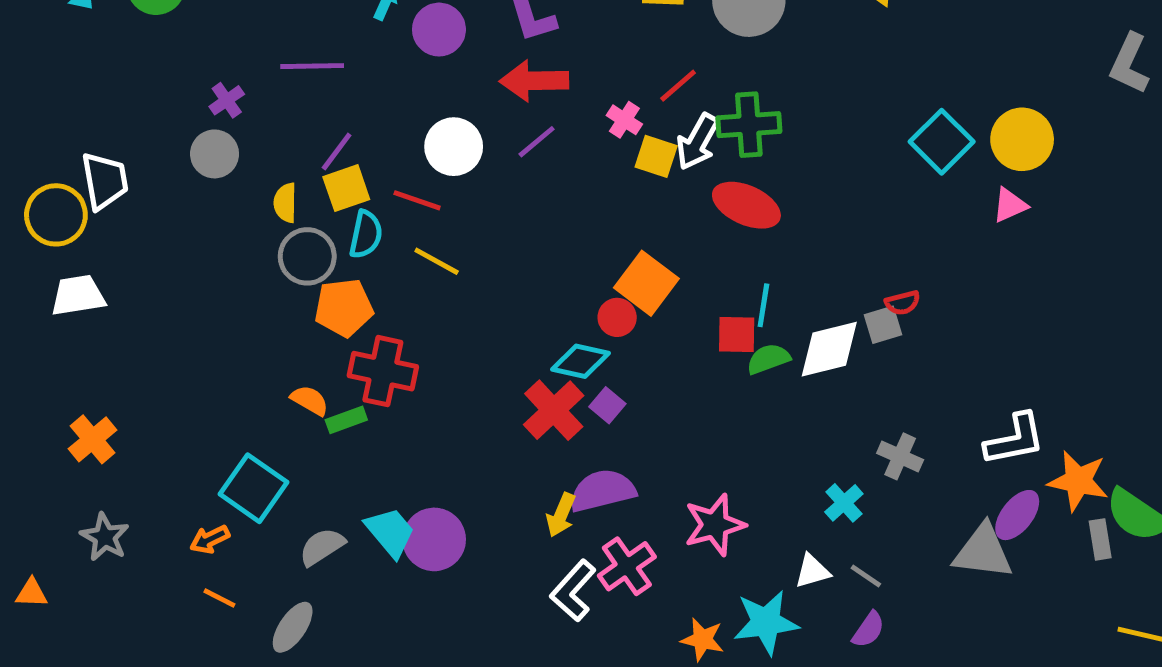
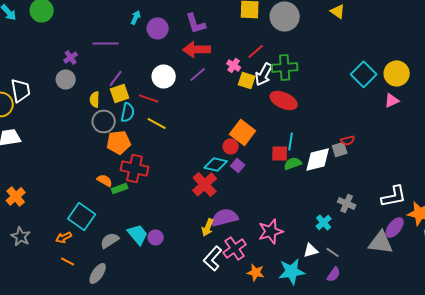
purple square: (607, 405) -> (238, 165), moved
purple circle: (434, 539) -> (156, 237), size x0.6
orange star: (702, 639) -> (256, 272), moved

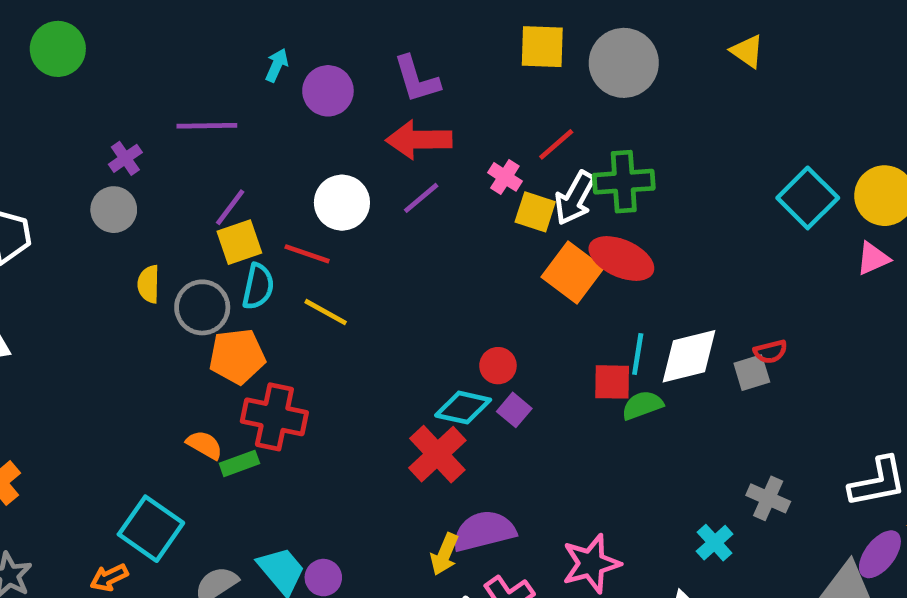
yellow semicircle: (95, 99) -> (149, 284), moved
orange square: (243, 132) -> (573, 272), moved
white diamond: (318, 159) -> (689, 356), moved

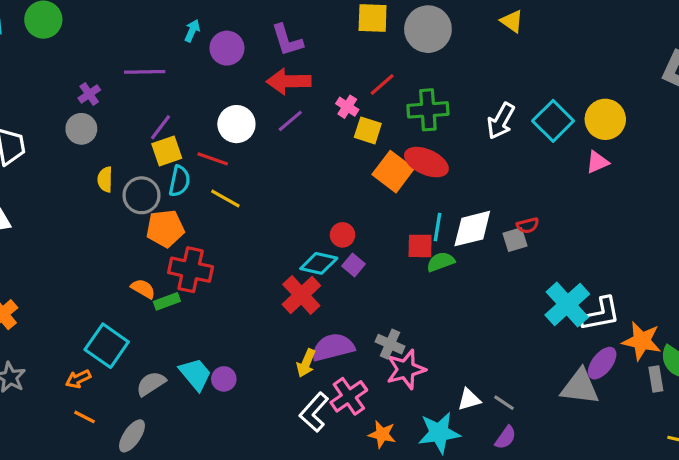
white arrow: (575, 198) -> (501, 121), moved
gray cross: (768, 498) -> (390, 344), moved
cyan cross: (715, 543) -> (567, 305), moved, size x1.8

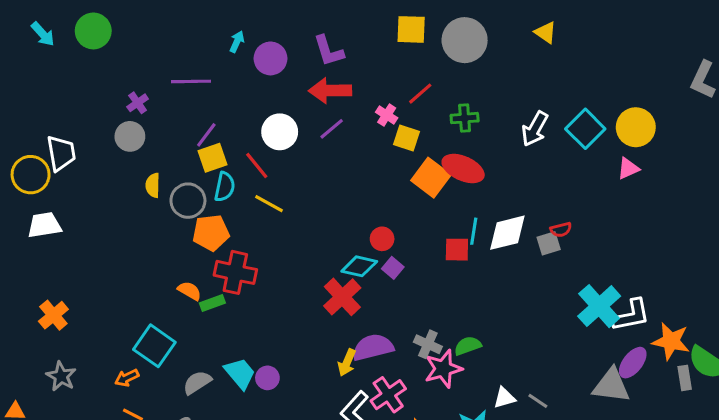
green cross: (428, 110) -> (465, 118), size x0.7
red line: (213, 159) -> (257, 165), turned 32
green semicircle: (441, 262) -> (468, 346), moved

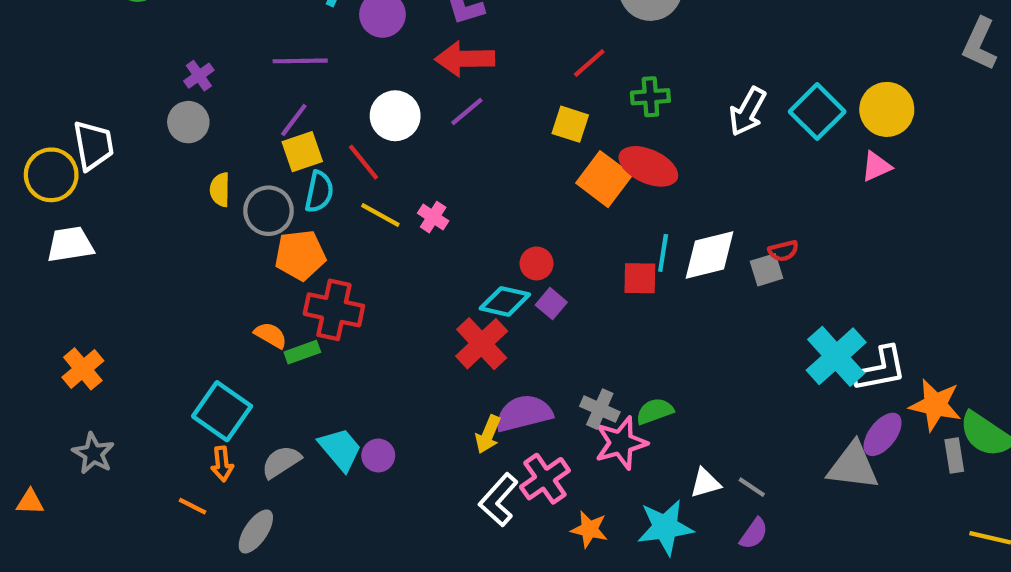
purple line: (191, 81) -> (300, 61), moved
pink cross: (387, 115) -> (433, 217), moved
orange arrow: (127, 378) -> (222, 464), moved, turned -70

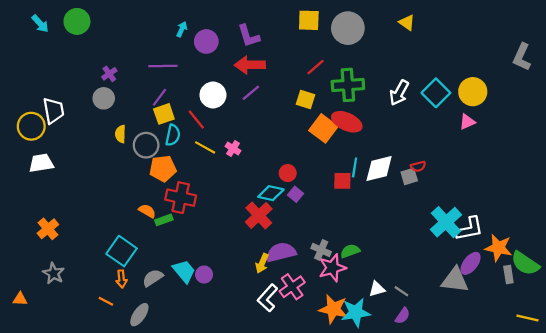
green cross: (650, 97) -> (348, 85), size x1.6
orange star: (589, 529) -> (333, 309), moved, size x1.5

